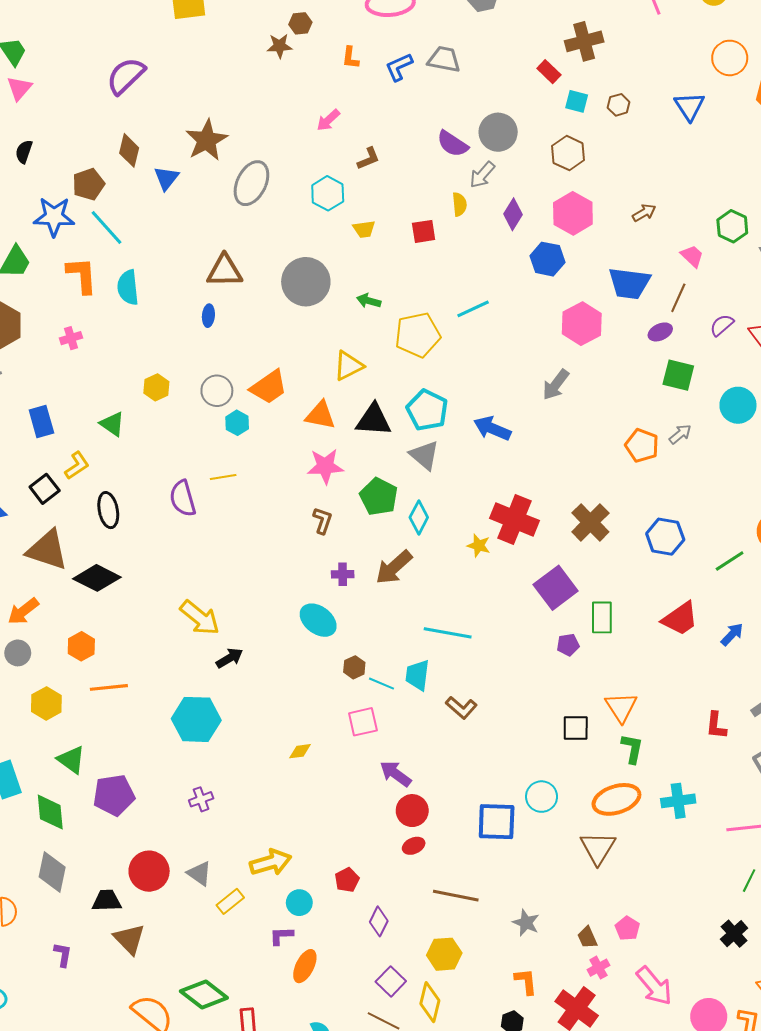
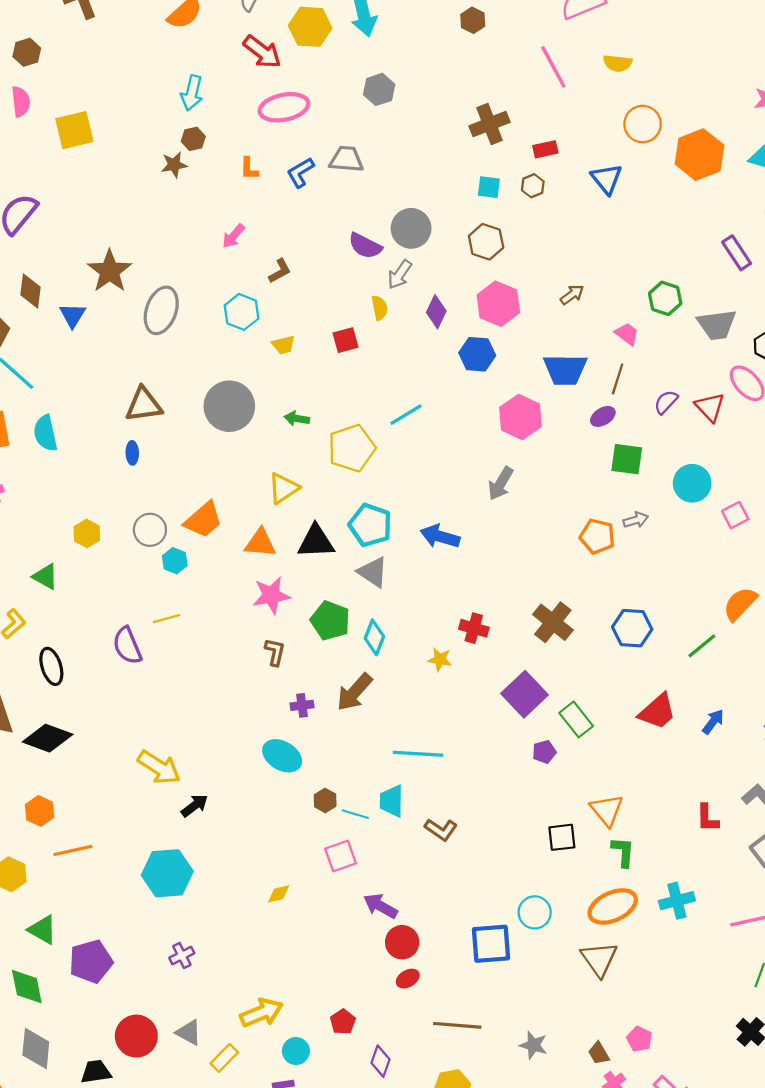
red rectangle: (549, 72) -> (545, 149), moved, turned -50
gray arrow: (680, 434) -> (636, 520), turned 30
red cross: (514, 519) -> (474, 628), size x0.6
green rectangle: (602, 617) -> (576, 719), turned -32

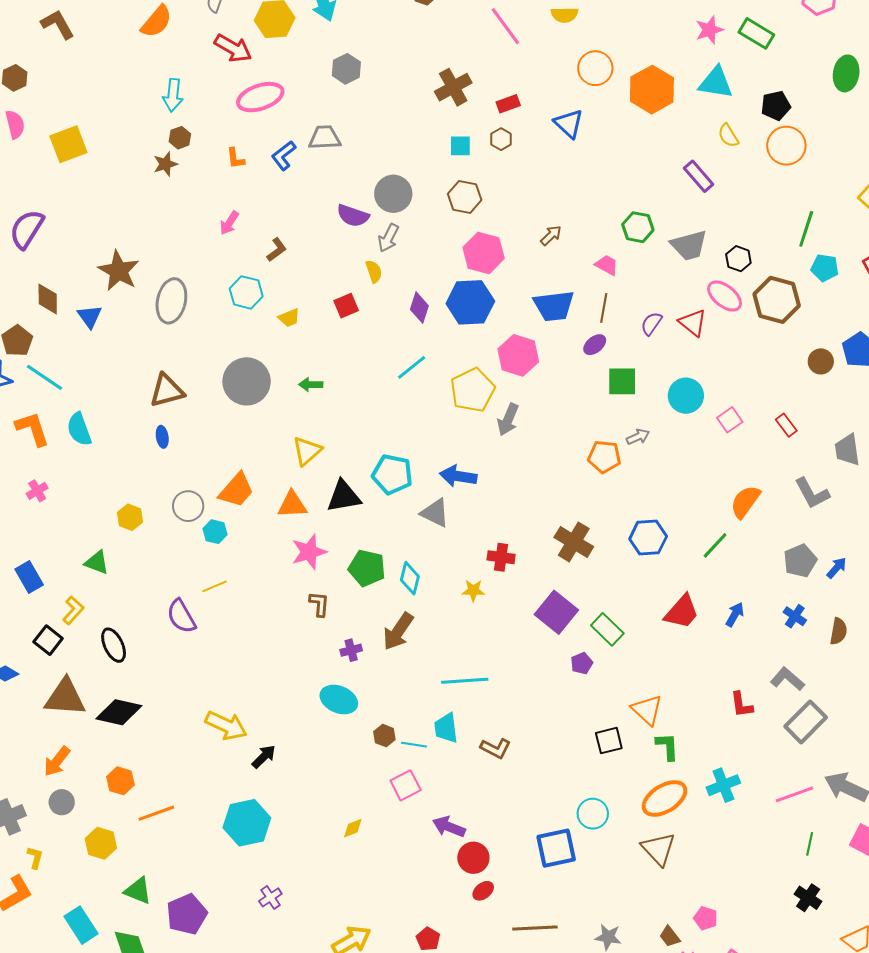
purple diamond: (436, 312) -> (419, 308), moved
blue hexagon: (477, 354) -> (470, 302), size x1.4
yellow pentagon: (352, 448) -> (473, 390), moved
gray triangle: (373, 572) -> (435, 513), moved

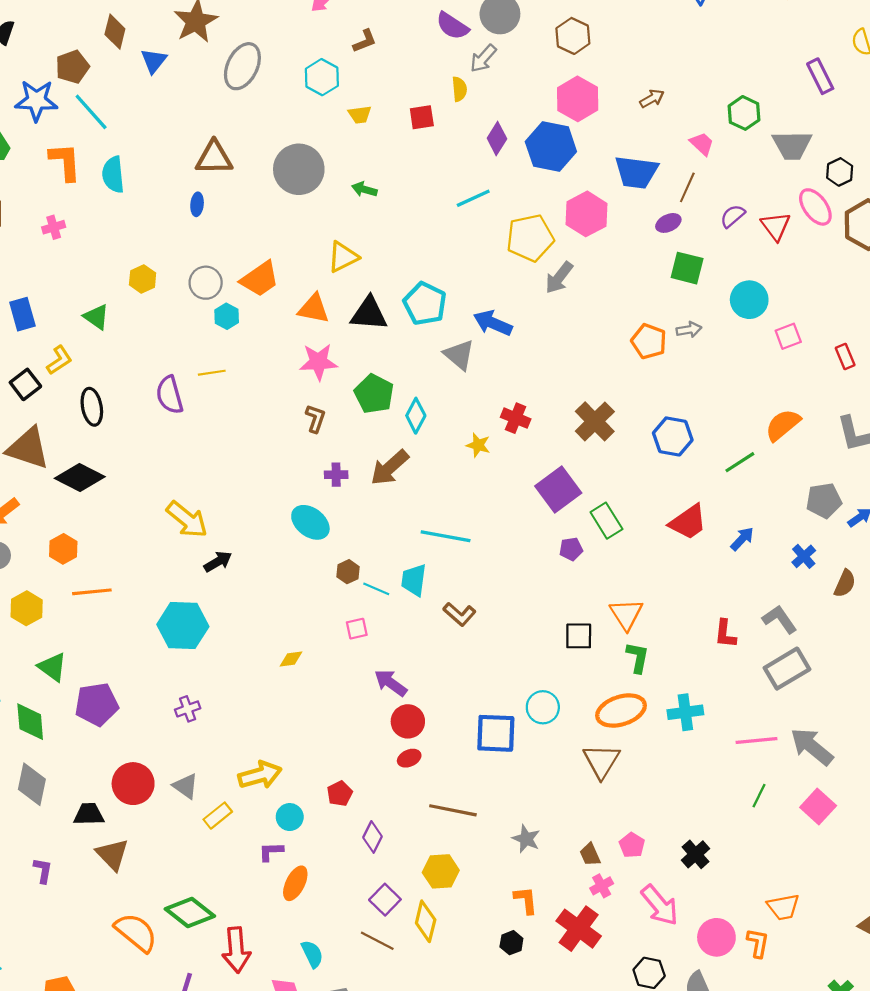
pink square: (406, 785) -> (357, 629), size x0.7
black cross: (808, 898) -> (696, 854), moved

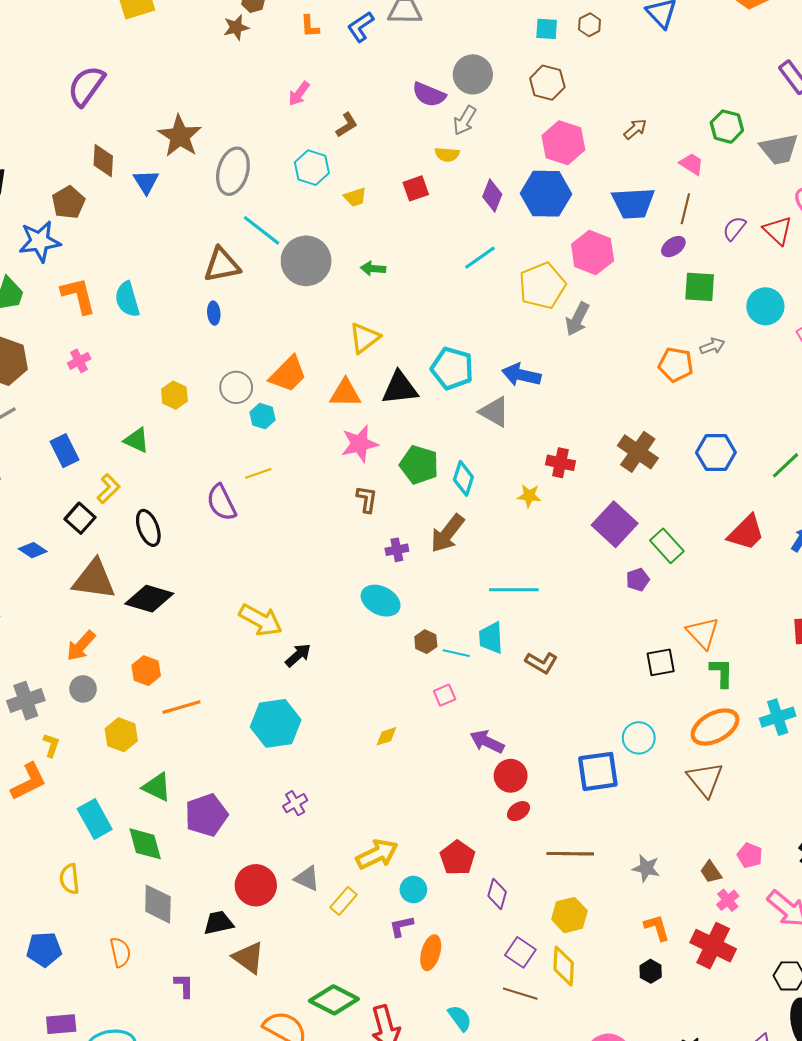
yellow semicircle: (459, 89) -> (447, 154), turned 110
cyan line: (91, 112) -> (262, 230), moved
red pentagon: (340, 793) -> (458, 858), size x1.4

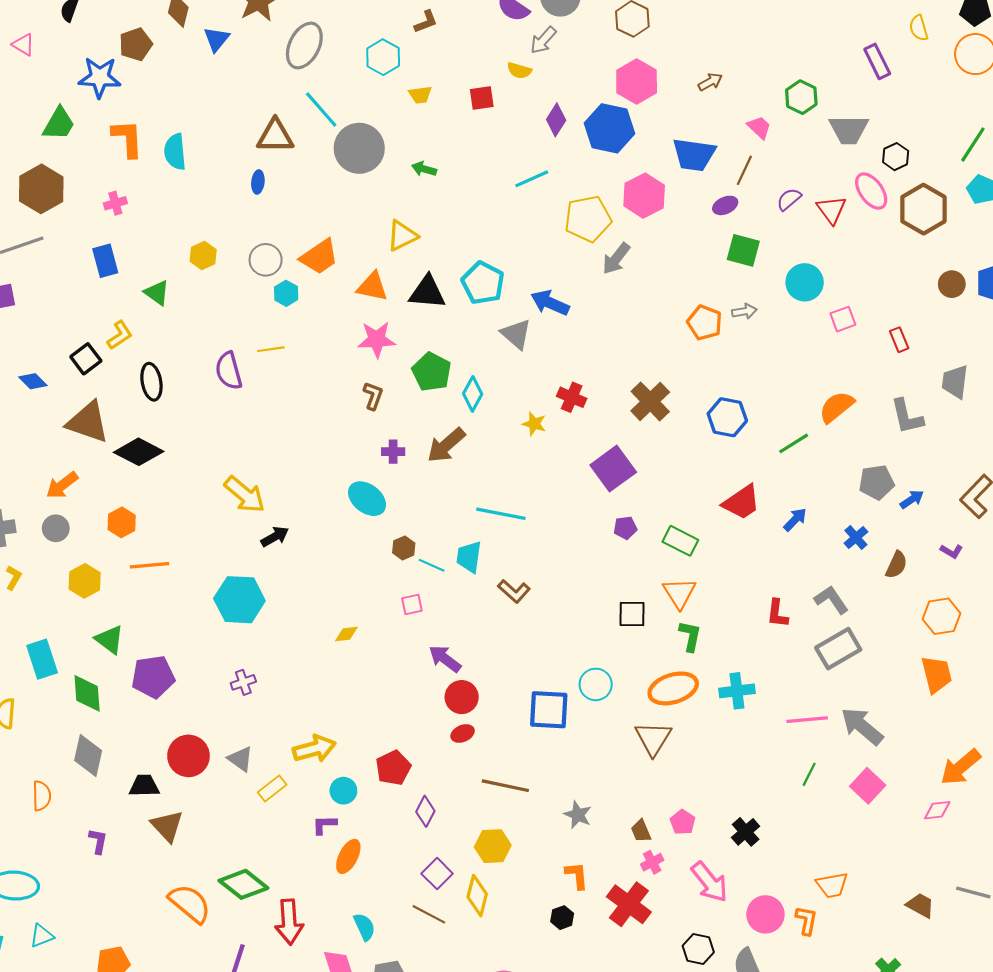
blue rectangle: (64, 451) -> (105, 261), moved
green rectangle: (667, 546) -> (680, 541), moved, turned -32

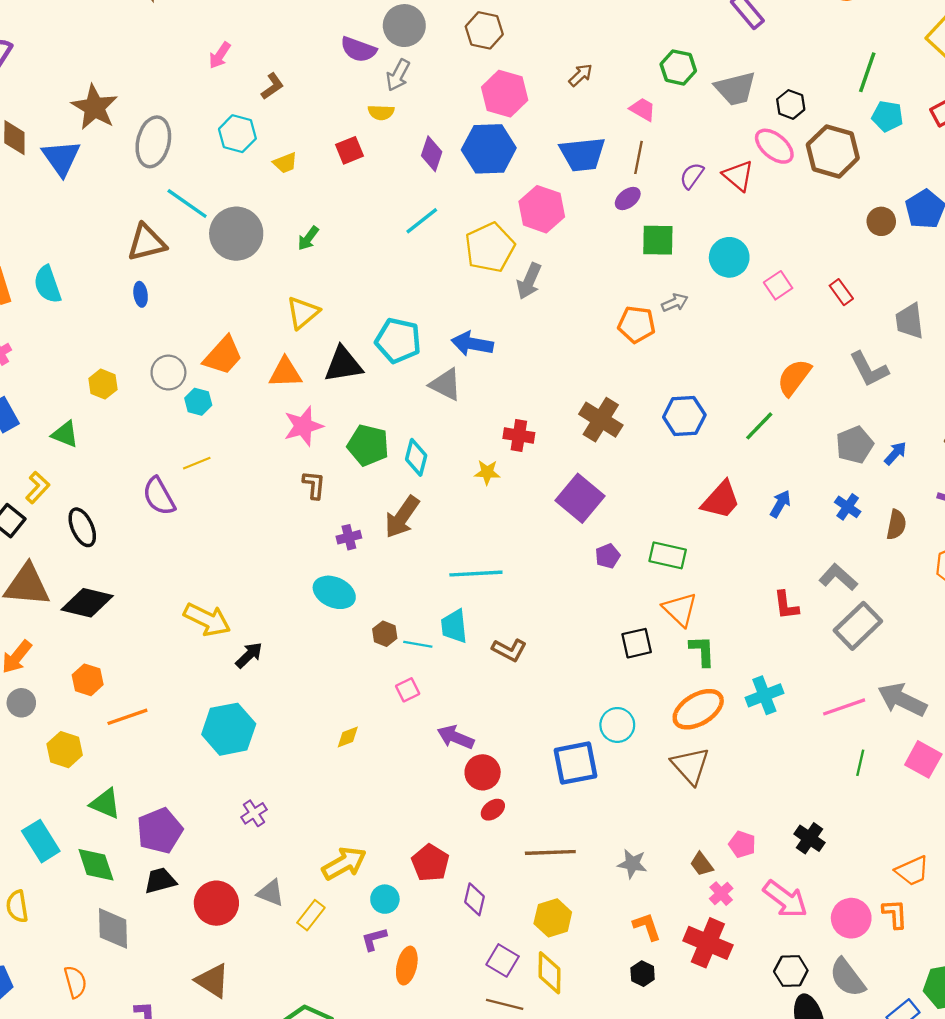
blue triangle: (216, 39) -> (61, 158), size x1.4
green arrow: (424, 169) -> (308, 238), turned -55
black trapezoid: (144, 786) -> (160, 881), moved

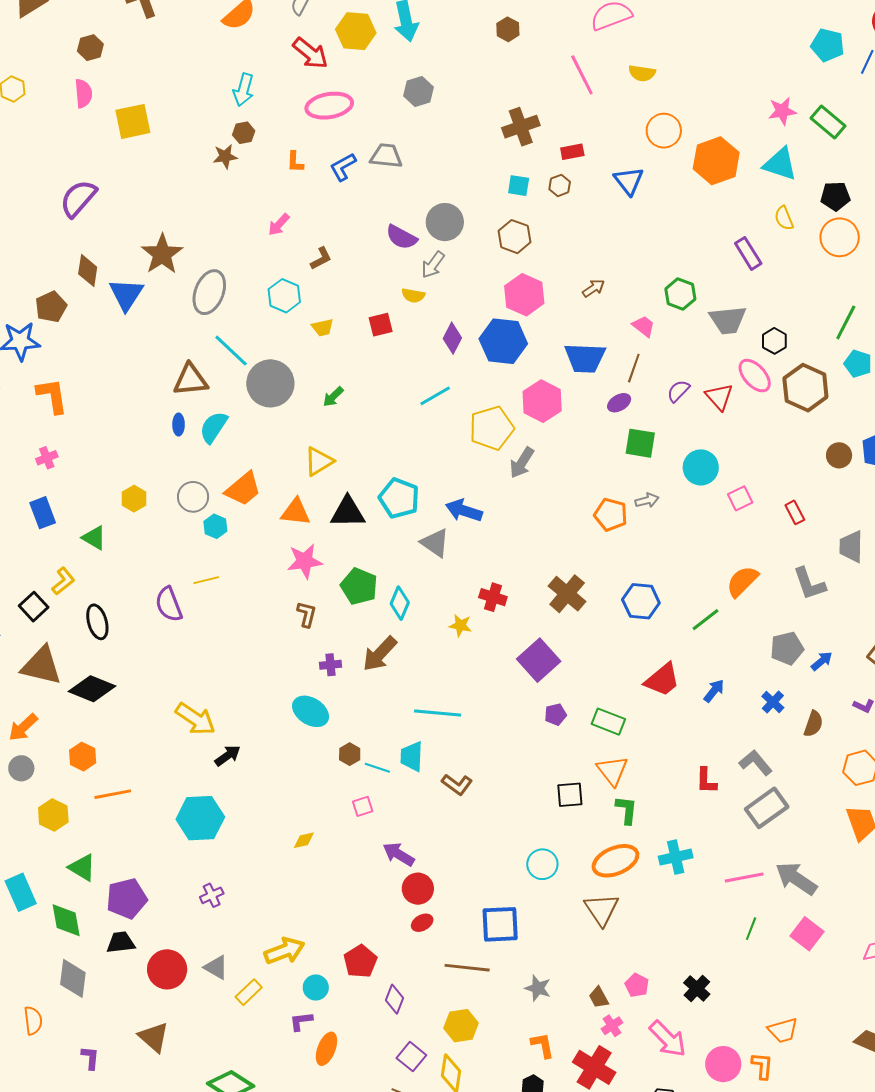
cyan semicircle: (47, 284) -> (213, 427), moved, turned 44
blue square: (576, 763) -> (500, 924), moved

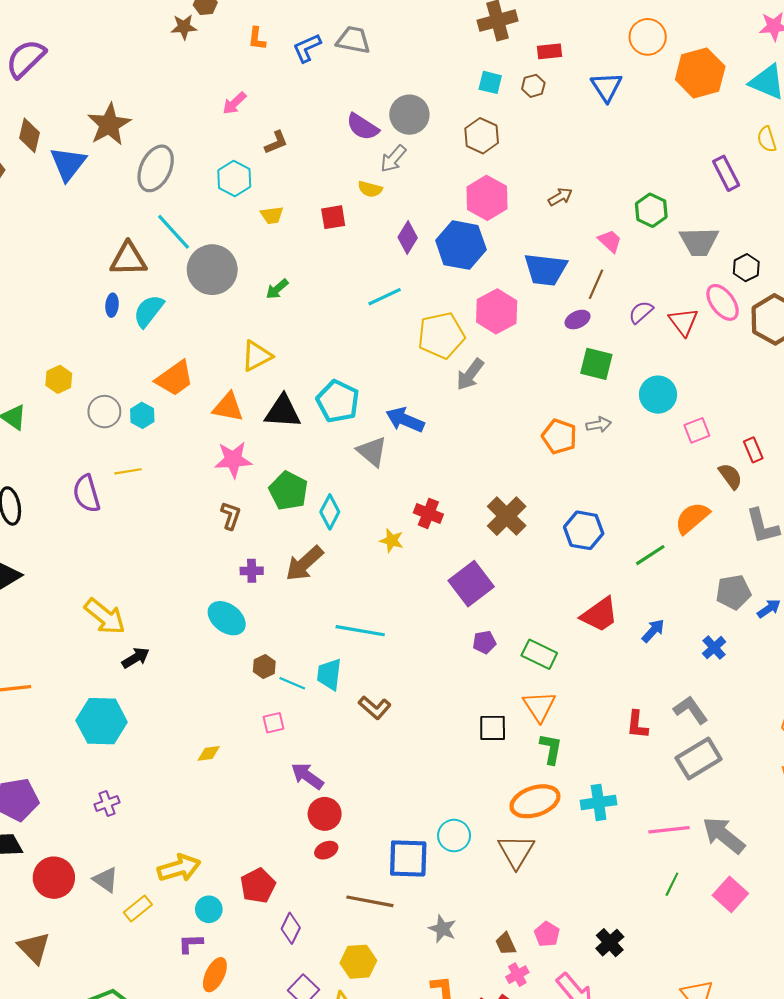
gray circle: (193, 497) -> (104, 412), moved
brown semicircle: (813, 724) -> (730, 476), moved, turned -60
cyan circle: (542, 864) -> (454, 836), moved

